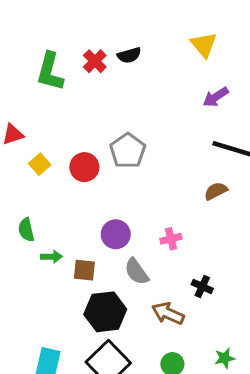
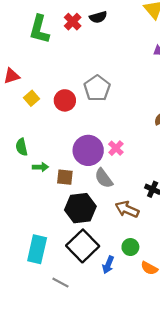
purple circle: (116, 234) -> (88, 150), size x1.4
pink cross: (171, 239) -> (116, 148), moved, turned -32

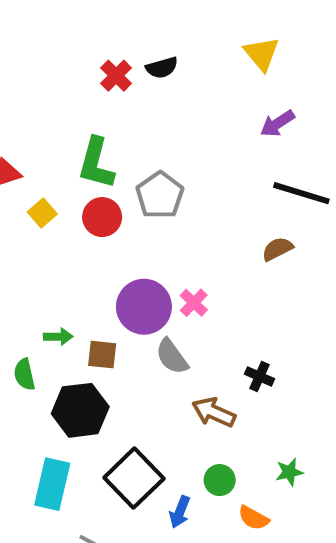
green L-shape: (39, 29) -> (96, 163), moved
green semicircle: (22, 147) -> (24, 374), moved
black hexagon: (80, 208) -> (80, 410), moved

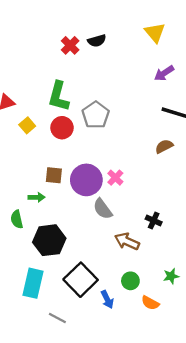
brown square: (102, 355) -> (54, 175), moved
blue arrow: (180, 512) -> (107, 299), turned -48

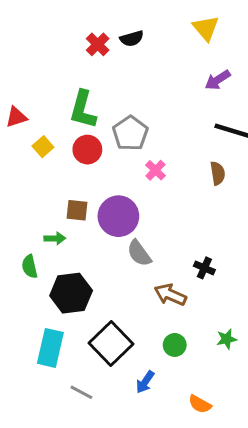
brown semicircle: (164, 146) -> (218, 173), turned 108
pink cross: (115, 178) -> (155, 170), moved
blue arrow: (107, 299) -> (145, 382), moved, turned 60
orange semicircle: (150, 303) -> (200, 404), moved

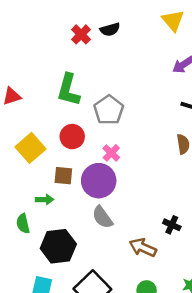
yellow square: (43, 147) -> (31, 148), moved, size x1.6
red circle: (87, 150) -> (72, 137), moved
pink cross: (155, 170) -> (111, 153), moved
gray semicircle: (139, 253) -> (102, 217), moved

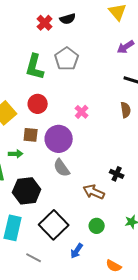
gray pentagon: (109, 110) -> (67, 59), moved
pink cross: (111, 153) -> (82, 112), moved

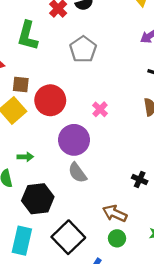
green L-shape: (35, 67) -> (28, 36), moved
red circle: (38, 104) -> (50, 100), size x1.4
brown square: (31, 135) -> (21, 84), moved
brown arrow: (94, 192) -> (115, 213), moved

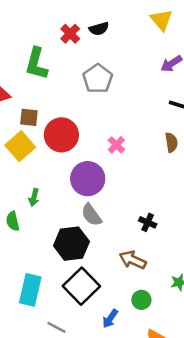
green arrow: (25, 157) -> (34, 197), turned 105
black cross: (140, 179) -> (148, 222), moved
black hexagon: (38, 199) -> (71, 244), moved
green circle: (117, 238) -> (141, 300), moved

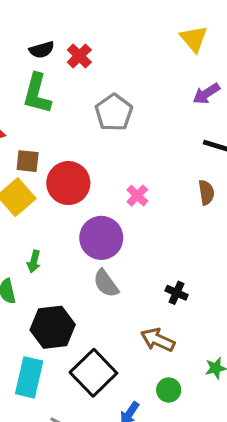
black semicircle: (99, 29) -> (42, 50), moved
black hexagon: (71, 244) -> (53, 327), moved

